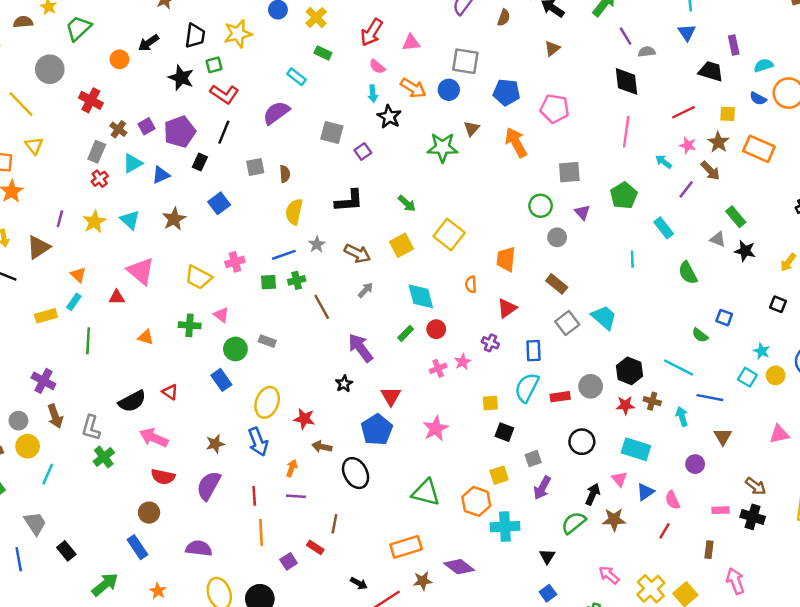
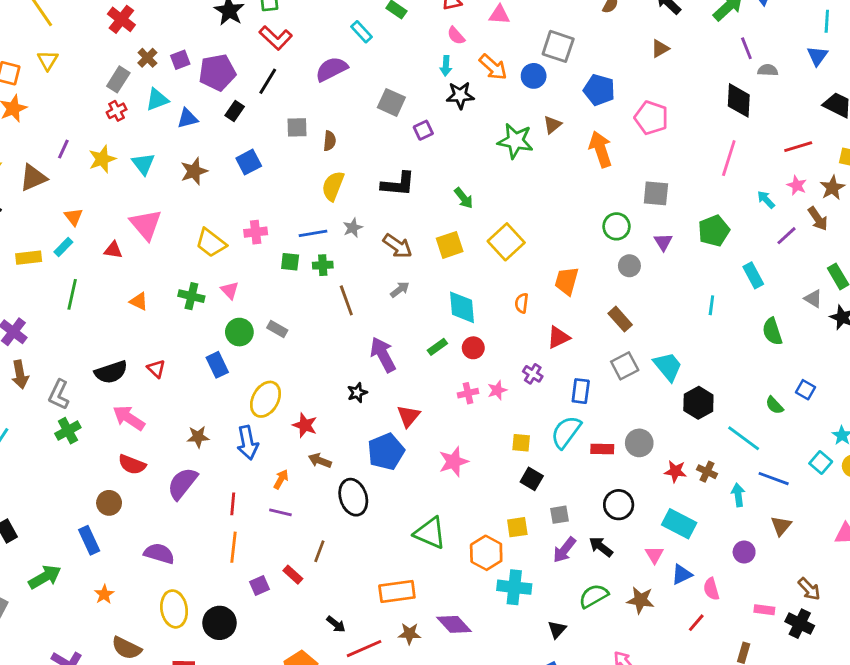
black star: (389, 117) -> (460, 95), turned 30
black hexagon: (630, 371) -> (698, 403), moved
black arrow: (593, 494) -> (601, 547), moved, turned -85

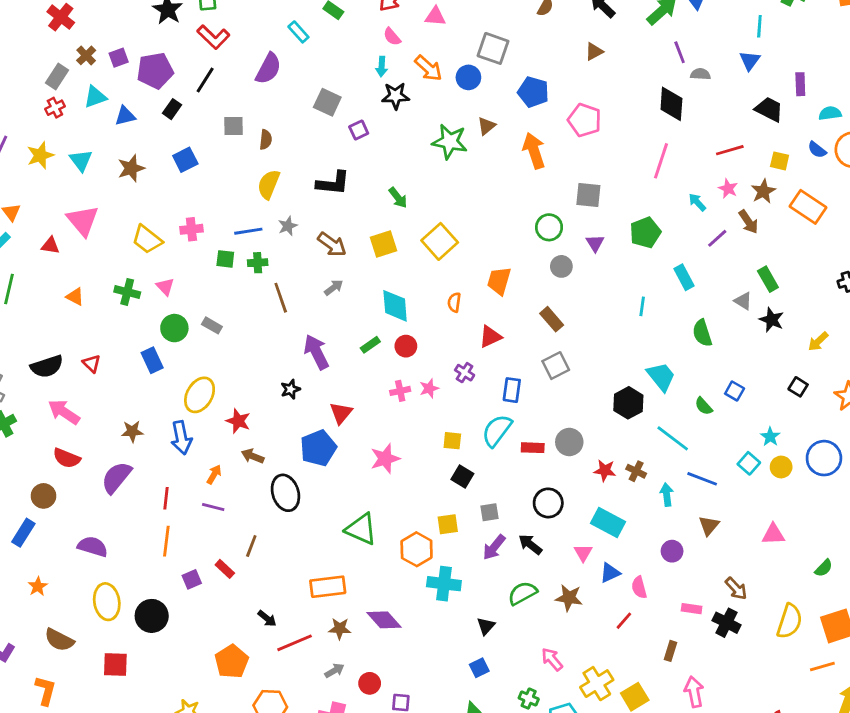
purple semicircle: (332, 69) -> (268, 69), turned 144
cyan trapezoid: (668, 366) -> (661, 377), moved
blue rectangle: (89, 540) -> (23, 533), turned 56

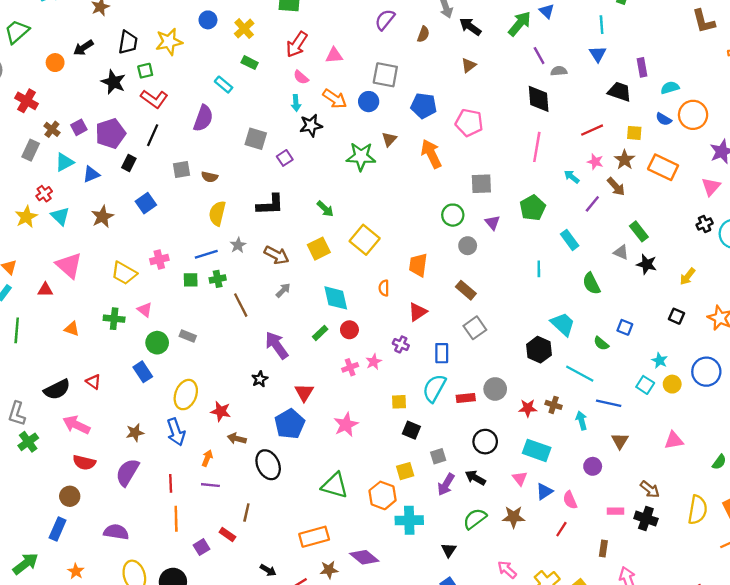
red cross: (55, 108) -> (44, 194), moved
brown semicircle: (266, 140) -> (210, 177), turned 105

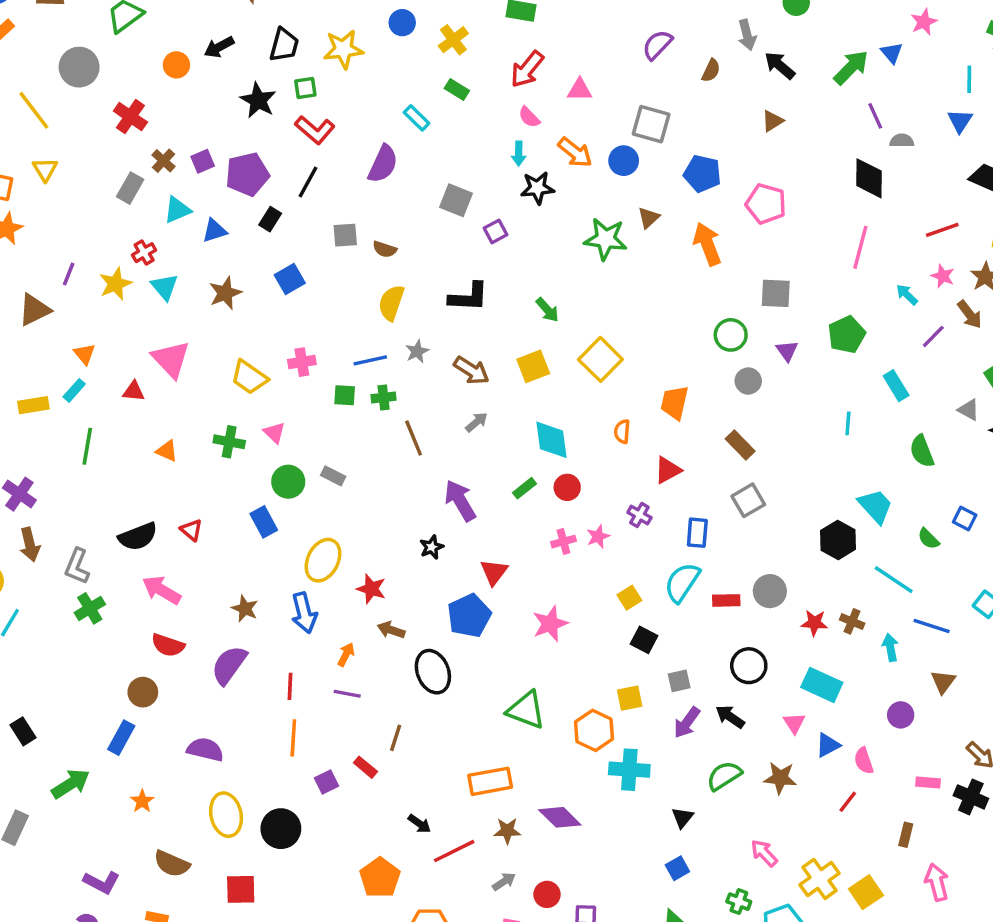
yellow square: (399, 402) -> (629, 598), turned -35
brown star: (135, 433) -> (245, 609), turned 30

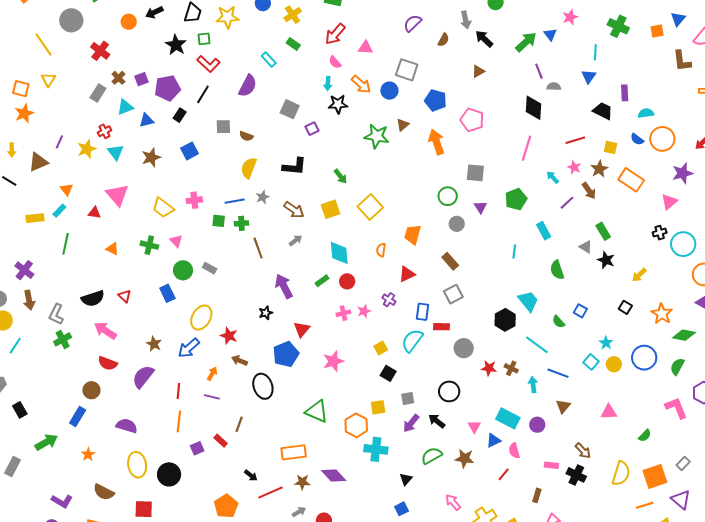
red rectangle: (726, 600) -> (442, 327), moved
blue arrow: (304, 613) -> (189, 348), turned 60
cyan rectangle: (822, 685) -> (508, 418), moved

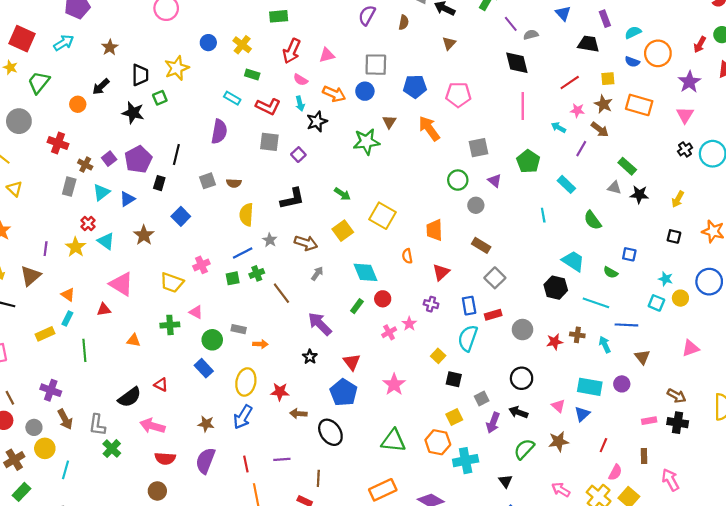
red L-shape: (208, 64) -> (268, 106), moved
orange arrow: (212, 374) -> (260, 344), moved, turned 80
pink semicircle: (514, 451) -> (615, 472), moved, turned -119

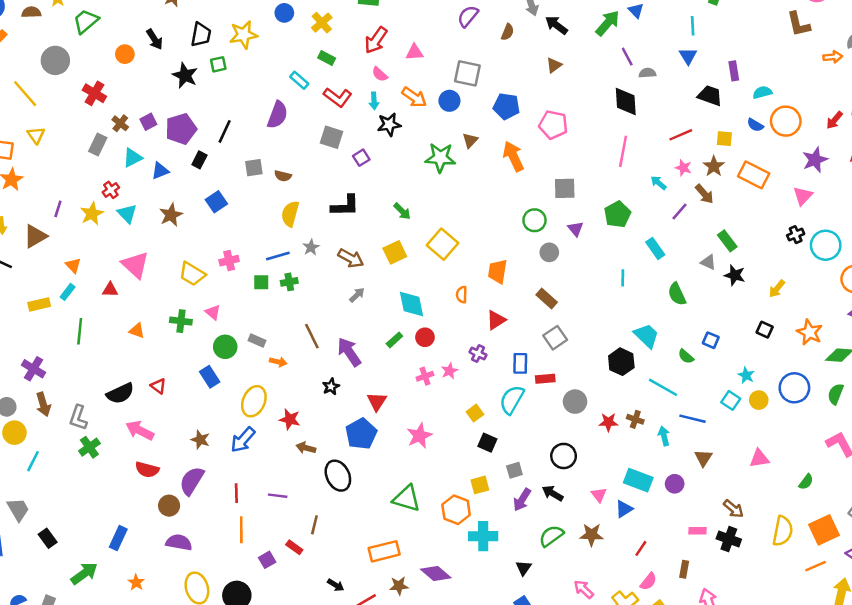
black arrow: (101, 87) -> (155, 39), turned -90
brown line: (281, 293) -> (312, 336), moved
brown circle: (157, 491) -> (169, 506), moved

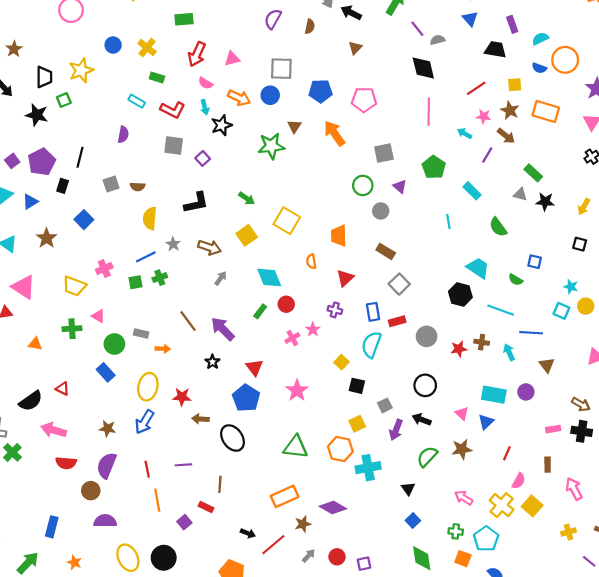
purple semicircle: (277, 115) -> (123, 135), size x0.7

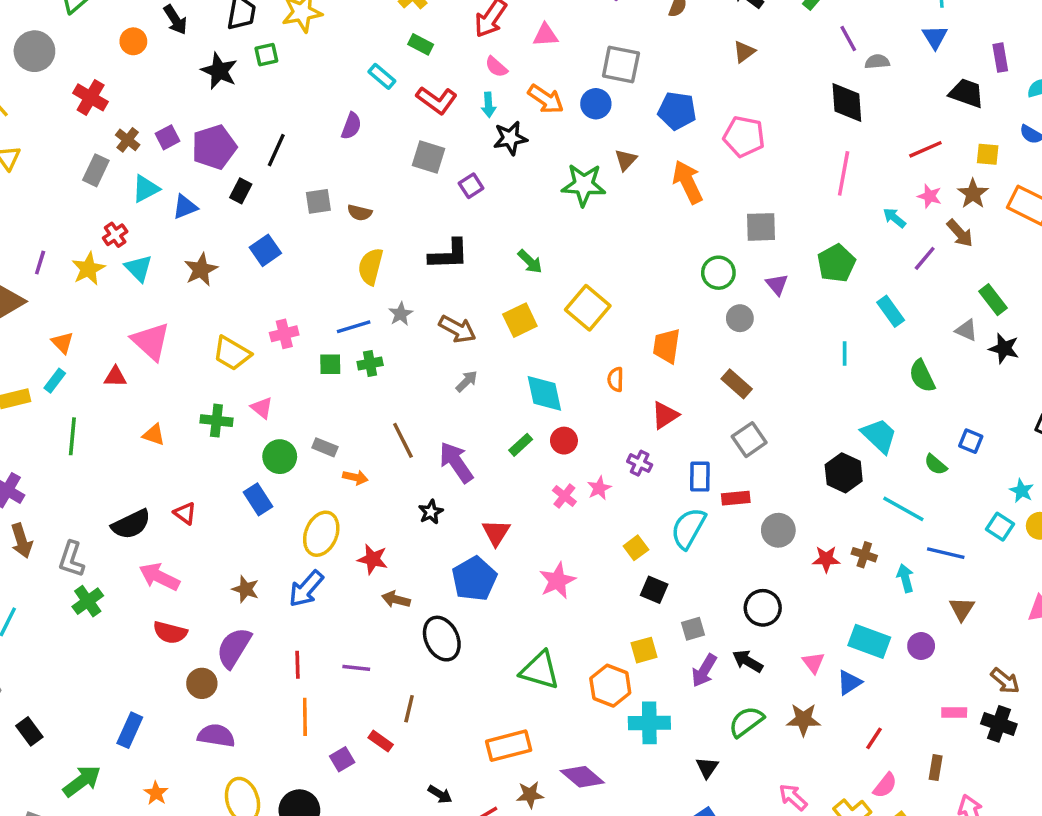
pink cross: (292, 338) -> (564, 496), turned -32

